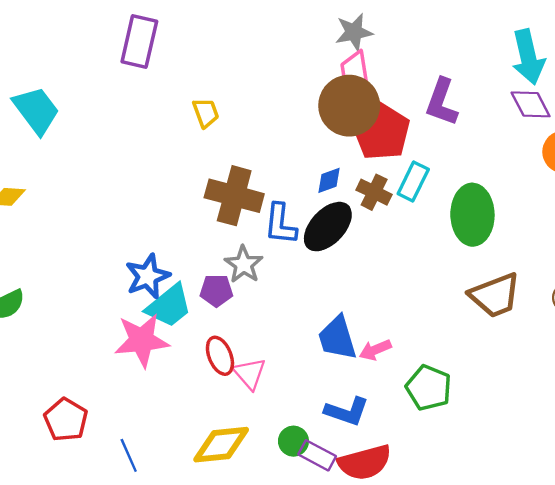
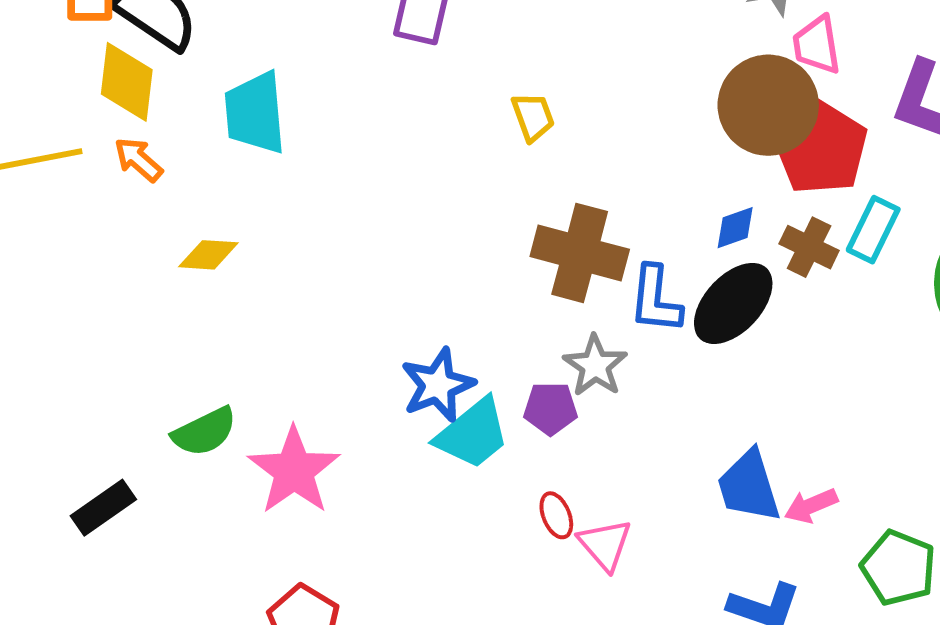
pink trapezoid: (355, 69) -> (817, 45), moved
cyan trapezoid: (36, 110) -> (255, 113), turned -148
pink star: (142, 340) -> (294, 471), moved, turned -30
red ellipse: (220, 356) -> (556, 515), size x0.7

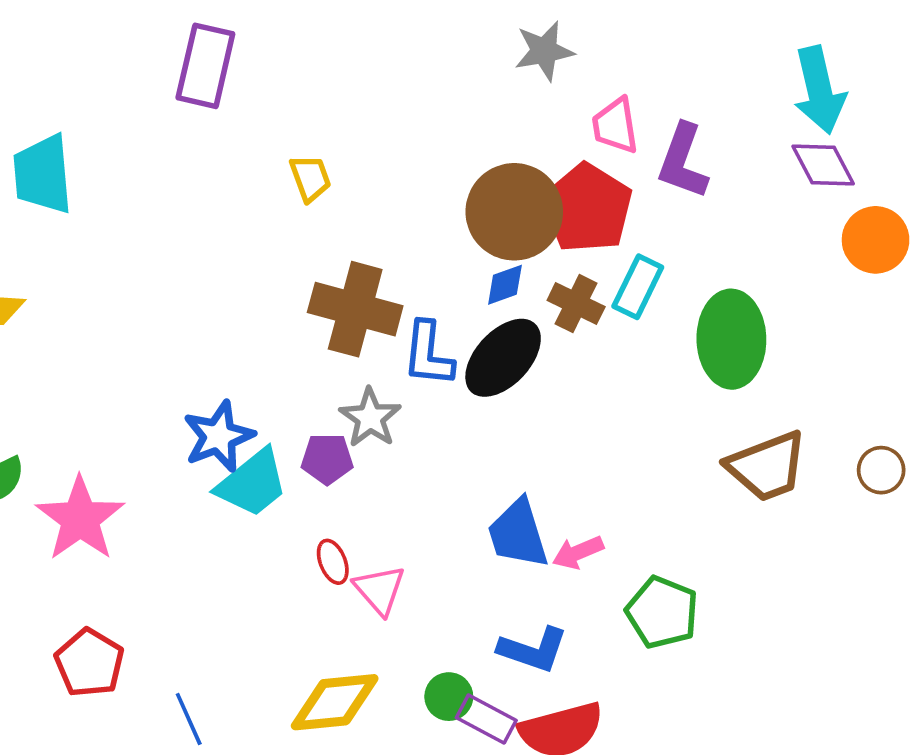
pink trapezoid: (817, 45) -> (615, 126), moved
brown circle: (768, 105) -> (514, 212), moved

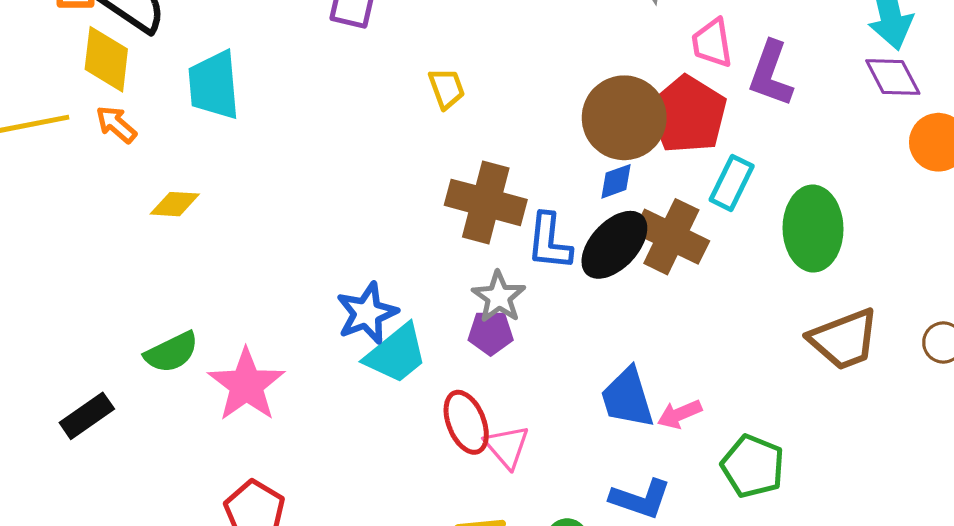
brown cross: (576, 304) -> (671, 237), moved, size x1.5
purple pentagon: (327, 459) -> (491, 333), moved
red ellipse: (333, 562) -> (466, 422), size x1.6

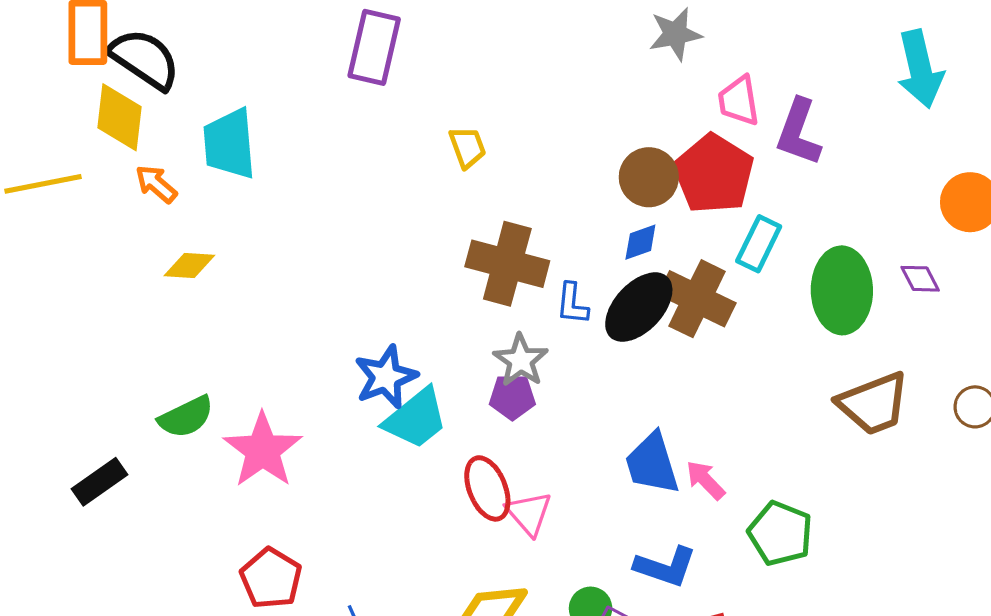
purple diamond: (893, 77) -> (920, 279), moved, size x0.7
brown circle: (624, 118) -> (649, 177), size x0.7
orange arrow: (116, 124) -> (156, 184), moved
blue L-shape: (549, 242) -> (572, 304), size x0.7
pink arrow: (680, 414) -> (705, 480), turned 69

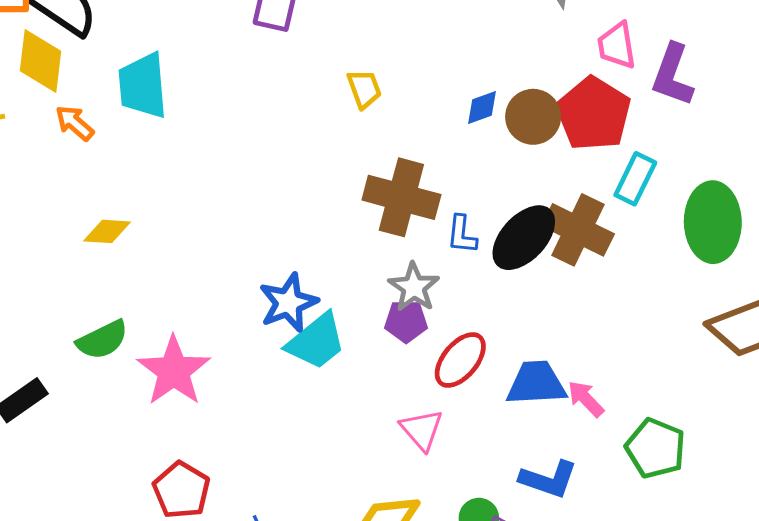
blue diamond: (640, 242) -> (482, 107), moved
yellow diamond: (189, 265) -> (107, 231), moved
blue trapezoid: (652, 463) -> (536, 383), turned 104
red ellipse: (487, 488) -> (460, 360), moved, turned 62

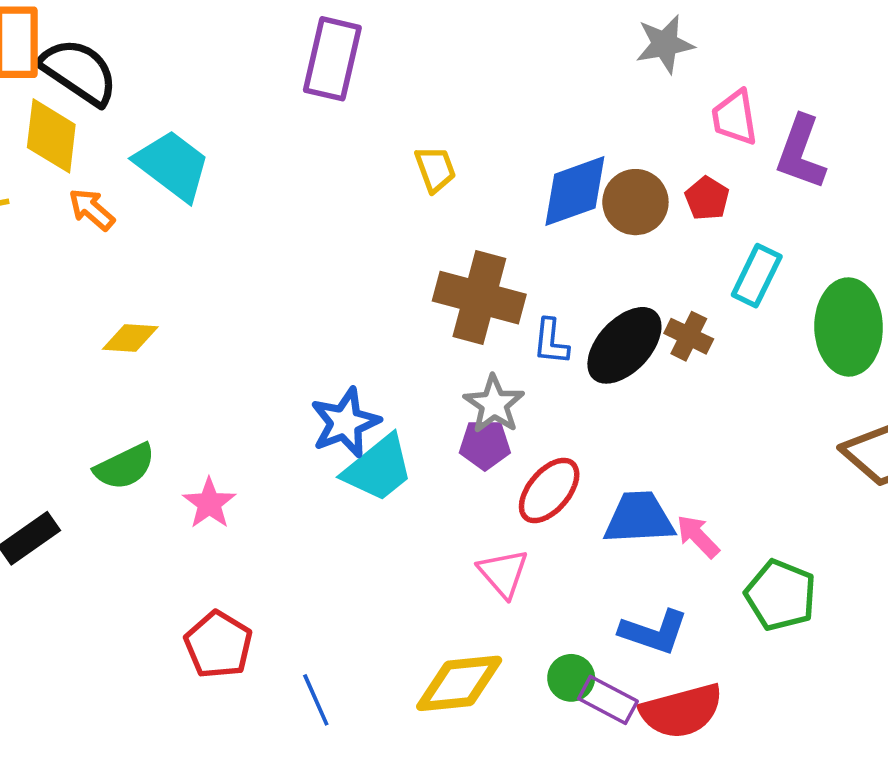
cyan trapezoid: (143, 86) -> (173, 165), turned 132
blue diamond: (482, 107) -> (575, 191), size x1.8
red pentagon: (594, 114) -> (707, 198), size x0.5
brown cross: (578, 230) -> (689, 336), size x0.6
pink star: (174, 371) -> (209, 503), size x0.6

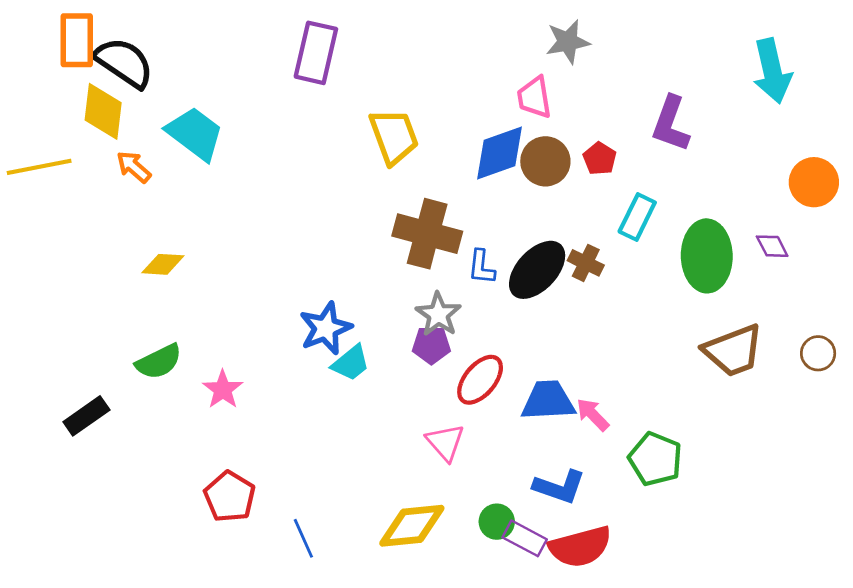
pink trapezoid: (735, 118) -> (534, 97), moved
yellow trapezoid: (435, 169) -> (394, 136), size x1.6
cyan trapezoid: (378, 468) -> (351, 363), size x0.7

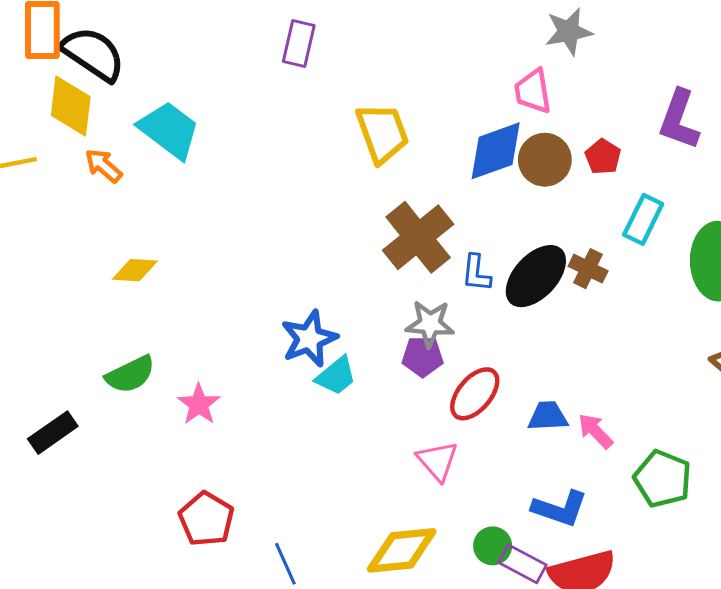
purple rectangle: (316, 53) -> (299, 43), size x0.7
brown cross: (427, 234) -> (418, 237), turned 36
gray star: (438, 314) -> (430, 324), turned -30
blue trapezoid: (548, 401) -> (548, 416), size x0.7

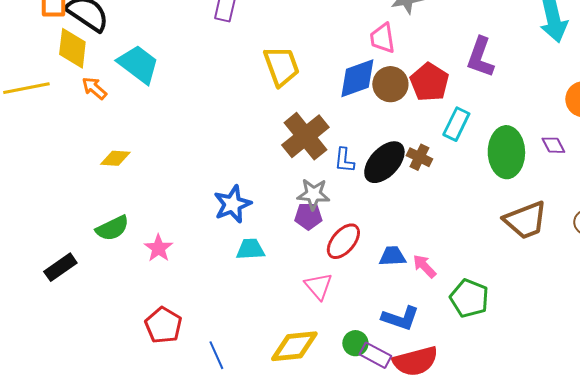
red pentagon: (603, 157) -> (429, 82), size x1.6
cyan trapezoid: (336, 376) -> (250, 249), moved, turned -144

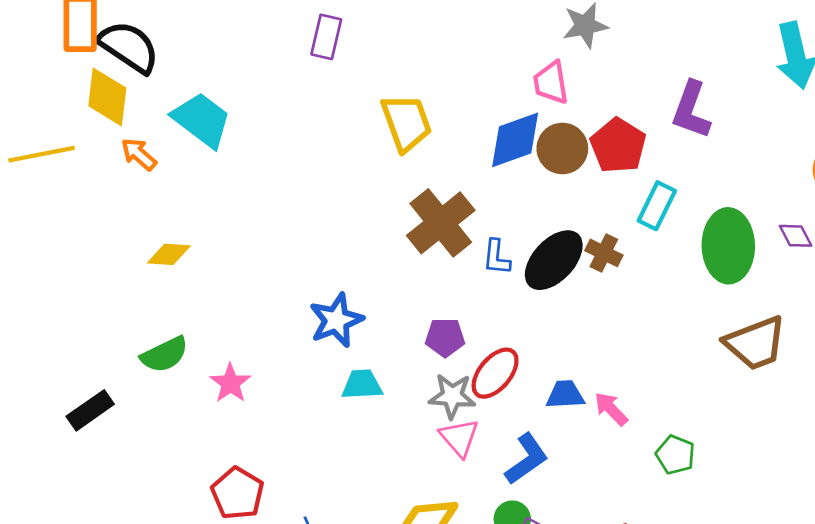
gray star: (313, 194) -> (452, 396), moved
green pentagon: (469, 298) -> (675, 455), size x0.7
blue L-shape: (400, 318) -> (527, 459), moved, turned -54

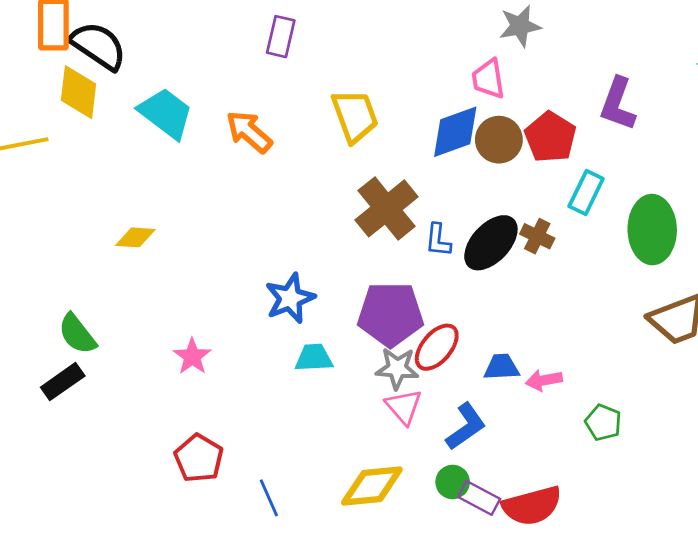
orange arrow: (139, 154) -> (249, 132), moved, size x1.4
purple pentagon: (445, 337) -> (390, 314), size x1.8
green semicircle: (165, 355) -> (77, 334), moved, turned 78
pink arrow: (611, 409) -> (544, 380), turned -56

